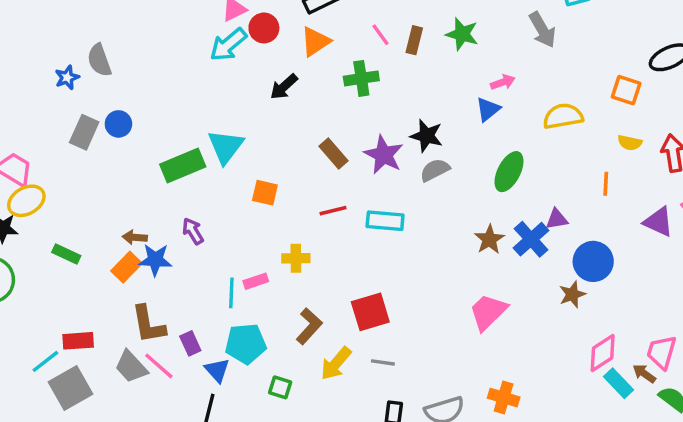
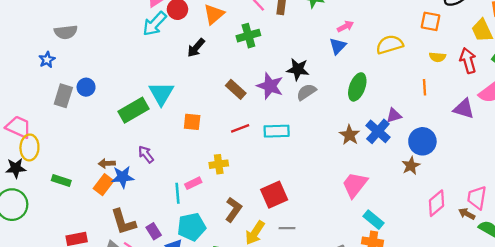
gray semicircle: (99, 60) -> (66, 32), moved, turned -70
yellow ellipse: (26, 201) -> (29, 147), turned -50
cyan rectangle: (618, 383) -> (373, 220), moved

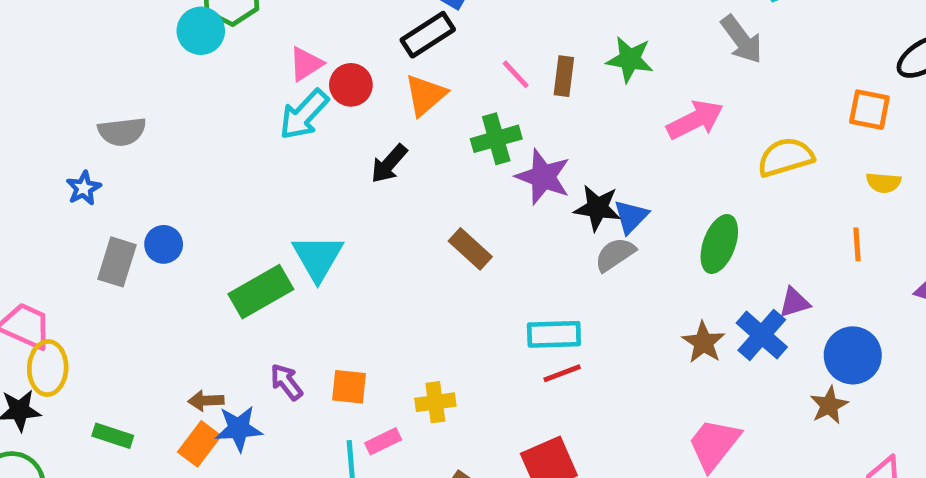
pink arrow: (345, 26) -> (695, 120), size x1.6
blue triangle: (338, 46) -> (631, 216), moved
purple star: (270, 86) -> (543, 177), moved
orange square: (192, 122) -> (349, 387), moved
red line: (240, 128) -> (562, 373), moved

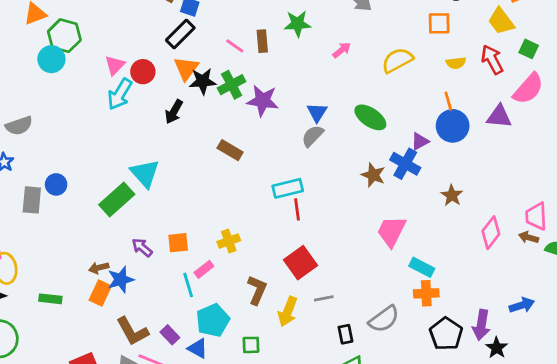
pink arrow: (695, 120) -> (342, 50), size x0.6
black star: (597, 208) -> (203, 81), moved
green ellipse: (719, 244) -> (370, 117), turned -64
blue circle: (853, 355) -> (453, 126), moved
red line: (562, 373) -> (297, 209), turned -65

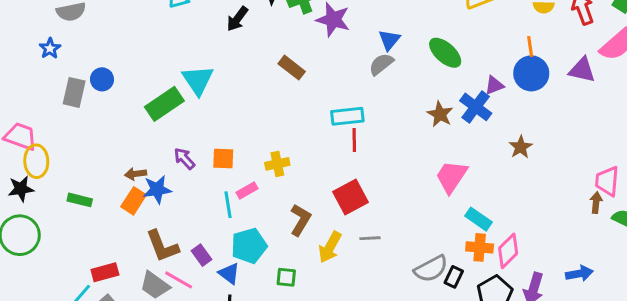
pink diamond: (491, 233) -> (508, 251), moved
brown arrow: (529, 237) -> (596, 203), turned 72
black rectangle: (345, 334) -> (454, 277), moved, turned 30

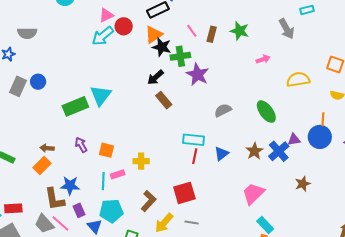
black arrow: (237, 19) -> (155, 77), moved
blue triangle: (389, 40) -> (222, 154), moved
blue star: (157, 189) -> (70, 186), moved

